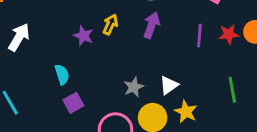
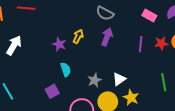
cyan semicircle: (62, 74) -> (66, 69), moved

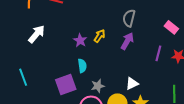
gray semicircle: (105, 13) -> (129, 18), turned 66
gray star: (94, 80) -> (98, 86), moved
purple square: (52, 91) -> (66, 84), size x1.5

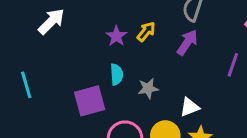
gray star: (98, 86) -> (148, 88), moved

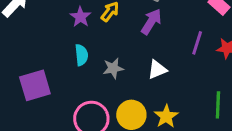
purple square: (90, 101) -> (35, 85), moved
white triangle: (190, 107) -> (157, 70), moved

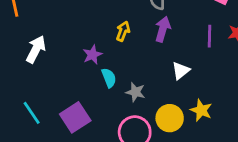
purple star: (80, 17) -> (92, 55), moved, turned 30
gray star: (113, 68) -> (135, 92), moved, turned -30

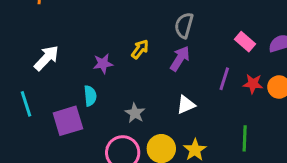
white arrow: (36, 49) -> (46, 58), moved
cyan semicircle: (109, 78) -> (90, 96), moved

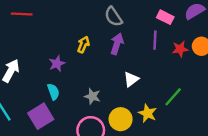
gray semicircle: (184, 25) -> (113, 17), turned -36
purple line: (224, 79) -> (155, 40), moved
green line: (245, 138) -> (173, 97), moved, turned 54

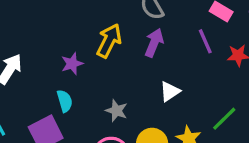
purple line: (155, 40) -> (205, 41), turned -30
yellow arrow: (83, 45) -> (109, 41), size x1.5

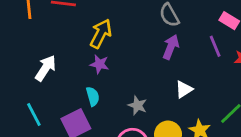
yellow arrow: (109, 41) -> (101, 34), moved
purple star: (72, 64) -> (99, 64), turned 30

